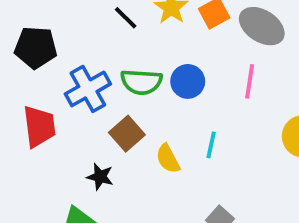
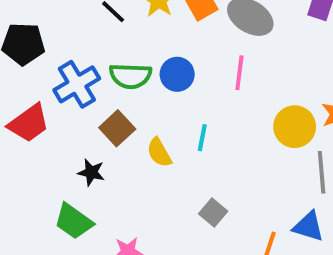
red trapezoid: (39, 126) -> (29, 123), turned 63

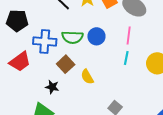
blue cross: (77, 84) -> (45, 41), turned 35
cyan line: (202, 138) -> (126, 58), moved

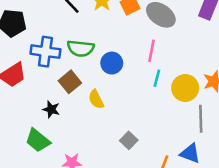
blue circle: (96, 36) -> (112, 63), moved
cyan line: (126, 58) -> (157, 78), moved

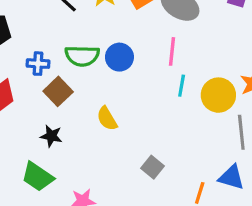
blue cross: (45, 52) -> (38, 64), size x0.6
blue circle: (112, 63) -> (119, 57), moved
brown square: (70, 82) -> (58, 91), moved

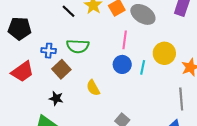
pink line: (172, 51) -> (125, 40), moved
blue circle: (119, 57) -> (122, 64), moved
yellow circle: (218, 95) -> (164, 53), moved

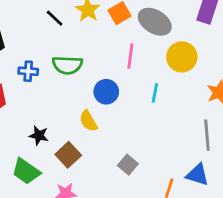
yellow circle: (164, 53) -> (182, 57), moved
blue circle: (122, 64) -> (106, 92), moved
brown square: (61, 69) -> (68, 155), moved

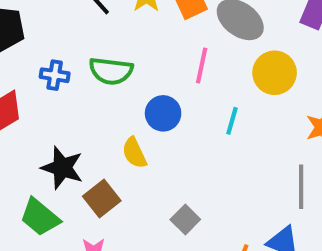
black star: (39, 136) -> (62, 168), size x1.5

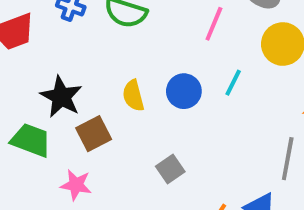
blue circle: (163, 113) -> (184, 91), moved
green trapezoid: (40, 217) -> (31, 140), turned 150

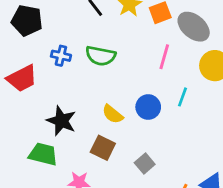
yellow semicircle: (133, 96) -> (113, 114), turned -30
brown square: (94, 134) -> (103, 148), moved, turned -30

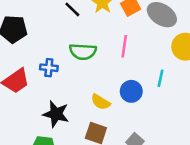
blue cross: (61, 56) -> (49, 68), moved
pink line: (164, 57) -> (124, 46), moved

